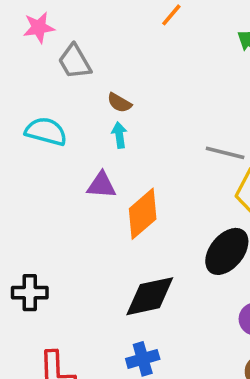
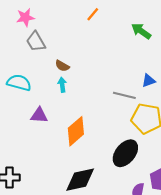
pink star: (39, 28) -> (25, 17), moved
purple triangle: (101, 185) -> (39, 115), moved

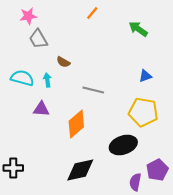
cyan arrow: (62, 85) -> (47, 80), moved
gray line: (124, 95) -> (93, 90), moved
black ellipse: (125, 153) -> (123, 145), turned 32

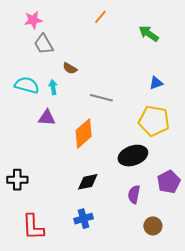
black diamond: (80, 170) -> (88, 182), size x0.7
purple semicircle: (135, 182) -> (134, 194), moved

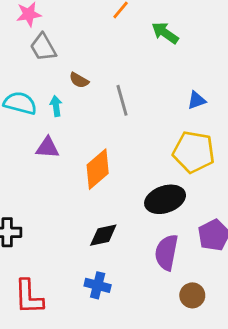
green arrow: (149, 34) -> (165, 33), moved
gray line: (101, 98) -> (122, 100), moved, turned 60
purple semicircle: (134, 194) -> (166, 252), size x1.4
blue cross: (84, 219) -> (98, 285), turned 30

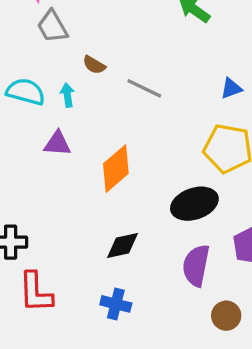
gray line: (122, 100) -> (144, 88), turned -48
red L-shape: (29, 297) -> (36, 292), moved

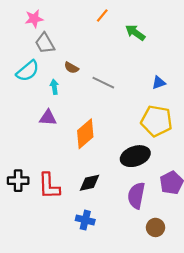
cyan semicircle: (26, 92) -> (28, 71), moved, turned 125
red L-shape: (36, 292) -> (49, 186), moved

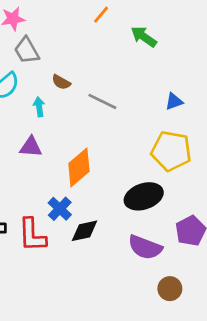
purple semicircle: (136, 196) -> (145, 247), turned -80
blue cross: (85, 220) -> (60, 209), moved, turned 30

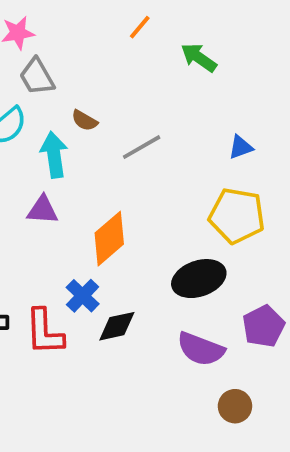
gray line: (102, 101) -> (142, 147), turned -56
cyan arrow: (39, 107) -> (54, 155), size x1.6

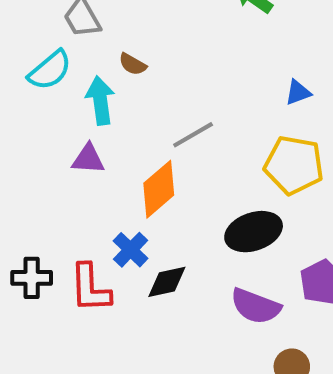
gray line: (142, 147) -> (193, 135), moved

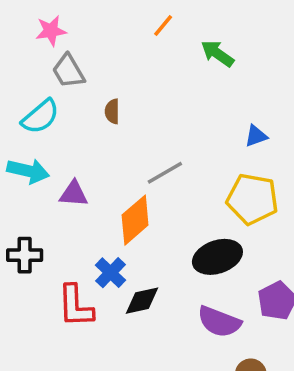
brown semicircle: (133, 64) -> (112, 111), turned 60
cyan arrow: (100, 101) -> (28, 171), moved, turned 111
black cross: (32, 278) -> (25, 255), moved

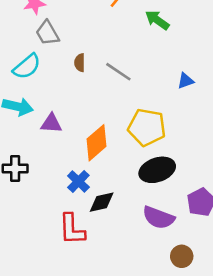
gray line: (165, 173) -> (118, 72), moved, turned 64
yellow pentagon: (252, 199) -> (147, 127), moved
red L-shape: (75, 306) -> (72, 229), moved

